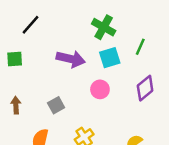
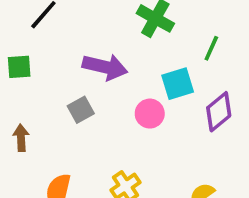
cyan square: (110, 58) -> (178, 84), moved
gray square: (56, 105) -> (81, 110), moved

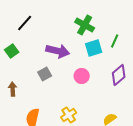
green square: (19, 67) -> (12, 51), turned -32
cyan square: (178, 84) -> (94, 48), moved

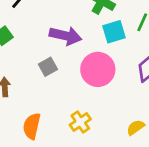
pink circle: (82, 76) -> (98, 69), size x1.6

